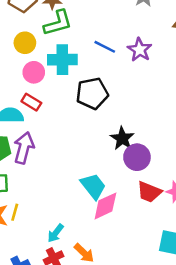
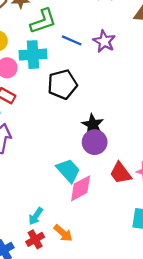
green L-shape: (58, 23) -> (43, 21), moved
purple circle: (137, 157) -> (95, 142), moved
red trapezoid: (149, 192) -> (120, 173), turned 35

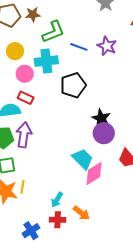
red cross: (35, 239) -> (58, 220), turned 35

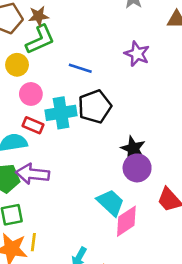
green L-shape: (53, 32) -> (40, 40), moved
blue line: (79, 47) -> (80, 68), moved
cyan cross: (46, 61) -> (61, 113), moved
purple arrow: (24, 135) -> (33, 174), turned -90

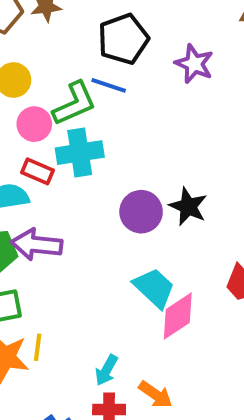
green L-shape: (40, 40) -> (74, 104), moved
black pentagon: (95, 107) -> (123, 39), moved
purple circle: (137, 168) -> (141, 212), moved

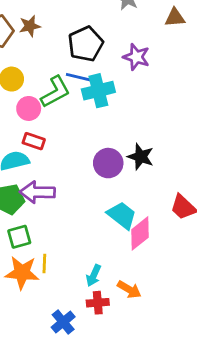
cyan cross: (80, 153) -> (98, 91), moved

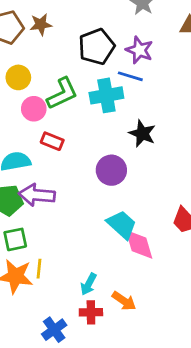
purple star: (136, 57) -> (139, 50), moved
blue line: (78, 77) -> (130, 76), moved
red rectangle: (34, 141) -> (52, 141), moved
black star: (141, 157) -> (142, 133), moved
pink diamond: (140, 233) -> (139, 244), turned -72

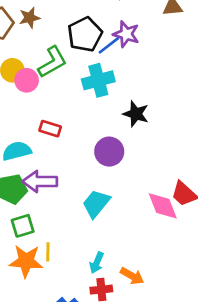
blue line: (130, 76) -> (109, 45), moved, turned -50
green L-shape: (62, 94) -> (52, 62), moved
pink circle: (34, 109) -> (27, 80), moved
cyan trapezoid: (122, 225) -> (96, 203), moved, turned -88
pink diamond: (139, 244) -> (163, 206), moved

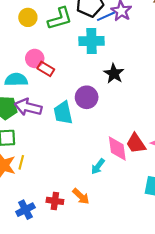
pink circle: (27, 80) -> (35, 58), moved
cyan trapezoid: (96, 203) -> (63, 113), moved, turned -65
cyan arrow: (97, 263) -> (98, 166), moved

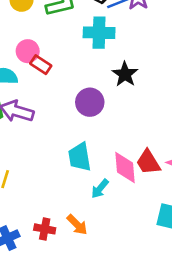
cyan trapezoid: (63, 113) -> (80, 157), moved

